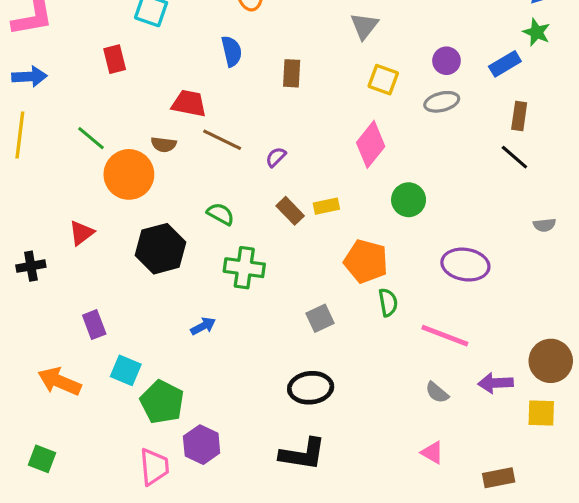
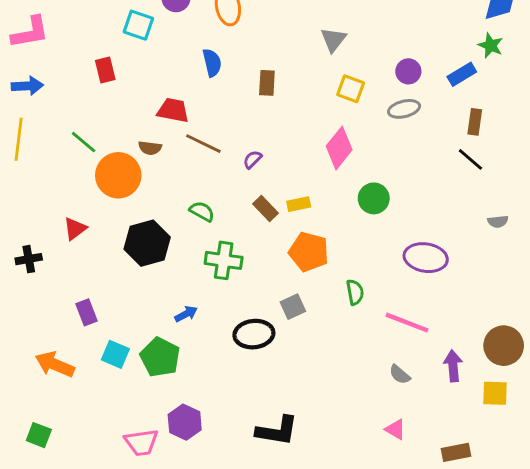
orange pentagon: (366, 261) -> (309, 252), moved
purple arrow: (495, 383) -> (453, 366), turned 88
black ellipse: (311, 388) -> (254, 334), moved
green pentagon: (162, 402) -> (160, 357), moved
pink trapezoid: (154, 467) -> (141, 442), turned 87

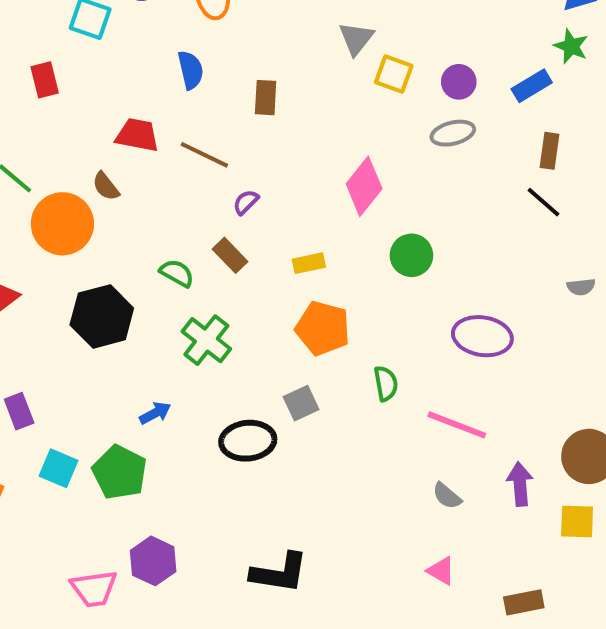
yellow square: (351, 89) -> (394, 74), moved
brown line: (203, 144) -> (204, 155), moved
brown semicircle: (150, 148) -> (106, 186), turned 45
brown rectangle: (265, 209) -> (230, 255), moved
green cross: (224, 260) -> (206, 340), turned 30

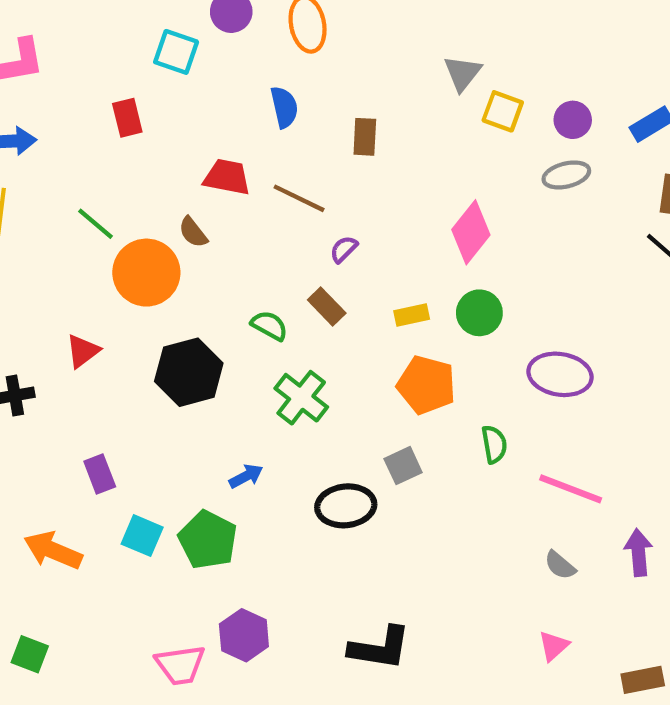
green circle: (411, 255) -> (479, 313), moved
purple ellipse: (482, 336) -> (560, 374), moved
pink triangle: (441, 571) -> (554, 646), turned 48

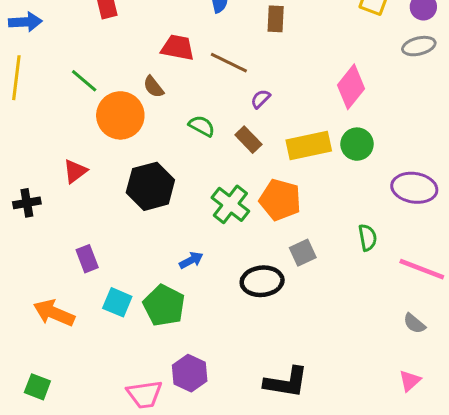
yellow rectangle: (412, 315) -> (309, 146), size x1.8
green semicircle: (269, 326) -> (202, 126), moved
orange pentagon: (426, 385) -> (280, 200), moved

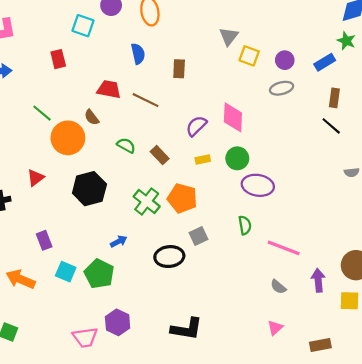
pink diamond: (351, 87) -> (233, 117), turned -36
purple semicircle: (261, 99) -> (196, 126), moved, size x1.5
yellow rectangle: (309, 146) -> (203, 159), size x0.5
purple ellipse: (414, 188) -> (258, 185), moved

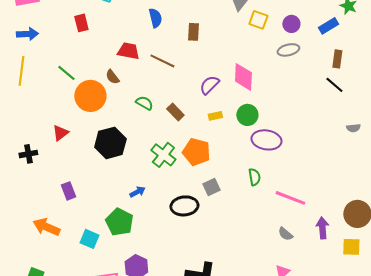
cyan square: (66, 272) -> (89, 239), moved

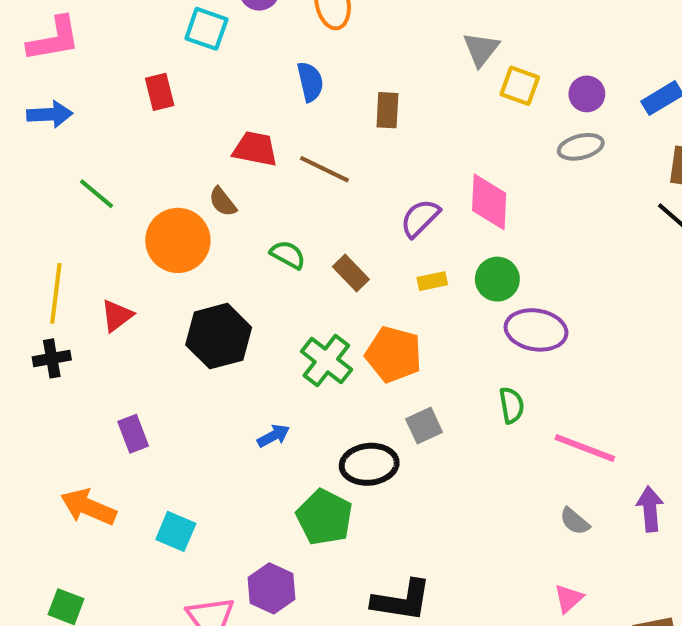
yellow line: (21, 71) -> (56, 293), moved
green line: (66, 73) -> (97, 194), moved
green pentagon: (119, 222) -> (324, 517), moved

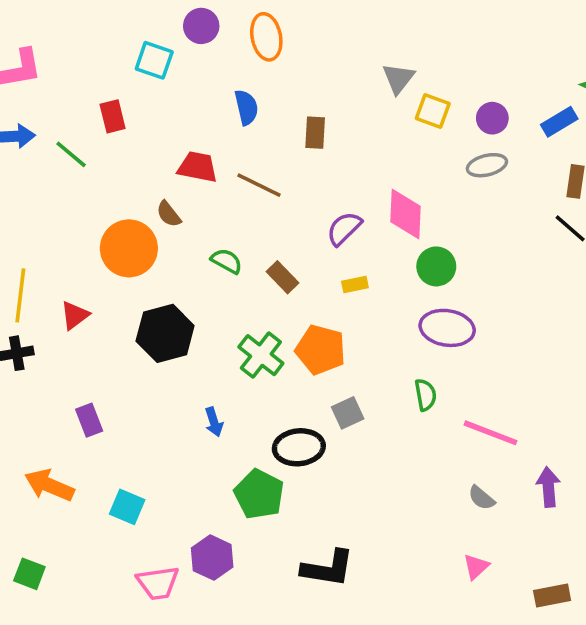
green line: (97, 194) -> (71, 154), moved
green circle: (497, 279) -> (436, 266), moved
blue arrow: (274, 436) -> (214, 422), turned 100

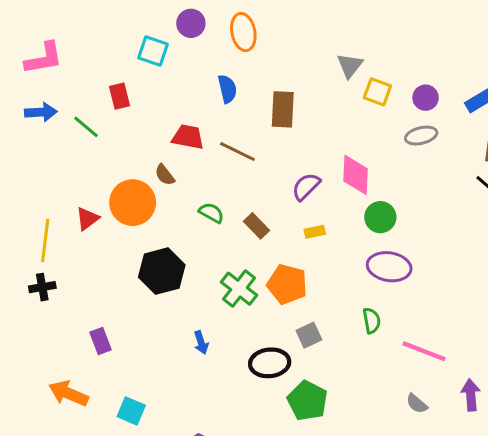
brown rectangle: (315, 133) -> (283, 109), size x1.4
red triangle: (75, 315) -> (87, 219), moved
green pentagon: (259, 494) -> (307, 401), moved

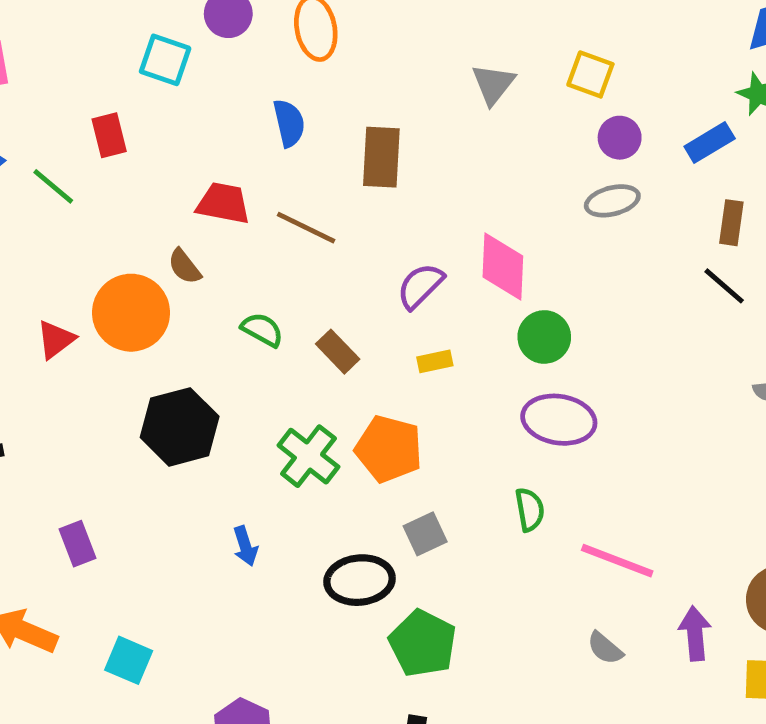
yellow square: (377, 92) -> (590, 74), moved

